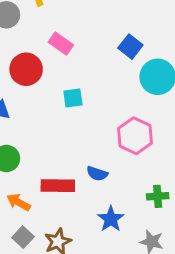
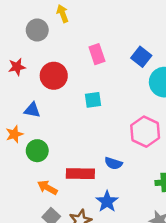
pink rectangle: (61, 44) -> (97, 54), moved, turned 36
blue star: (111, 219) -> (107, 201), moved

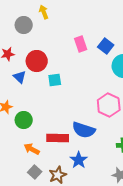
pink rectangle: (97, 54) -> (81, 44), moved
cyan square: (93, 100) -> (55, 80), moved
blue triangle: (32, 110) -> (20, 77), moved, turned 32
blue semicircle: (113, 163) -> (84, 130), size x1.6

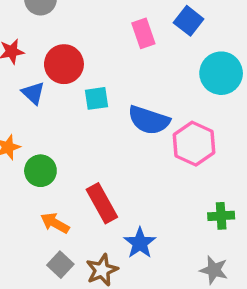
blue square: (106, 46) -> (189, 21), moved
blue semicircle: (84, 130) -> (149, 120), moved
red rectangle: (58, 138) -> (102, 203), turned 60

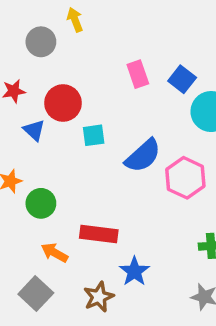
blue square: (189, 21) -> (182, 79), moved
blue semicircle: (149, 120) -> (143, 156), turned -60
red rectangle: (102, 203) -> (99, 234), turned -54
gray square: (60, 265) -> (36, 293), moved, size x1.4

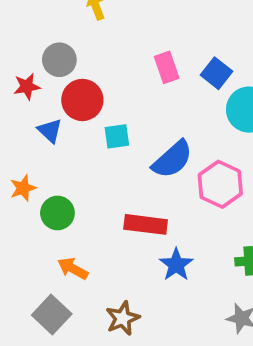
gray circle: (41, 42) -> (59, 60), moved
red rectangle: (99, 234) -> (146, 224), moved
blue star: (134, 271) -> (176, 265), moved

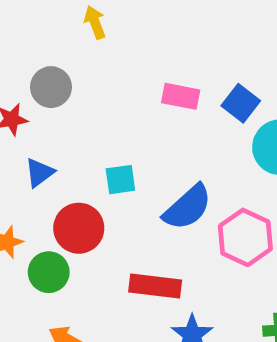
pink rectangle: (167, 67) -> (181, 96), turned -60
red circle: (82, 100) -> (79, 228), moved
blue triangle: (50, 131) -> (39, 173), turned 40

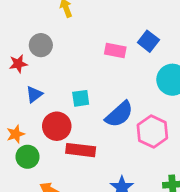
blue square: (241, 103) -> (148, 41), moved
green circle: (49, 272) -> (28, 157), moved
red rectangle: (155, 286) -> (81, 150), moved

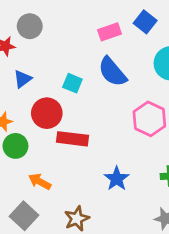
pink rectangle: (115, 50) -> (110, 32), turned -30
cyan square: (81, 98) -> (72, 83), turned 30
blue semicircle: (119, 114) -> (112, 72), moved, turned 92

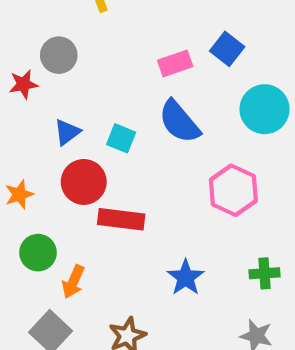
blue triangle: (23, 79) -> (67, 132), moved
green circle: (15, 146) -> (38, 253), moved
orange arrow: (40, 182) -> (73, 282), turned -95

